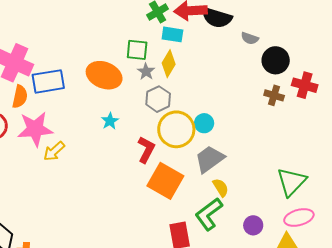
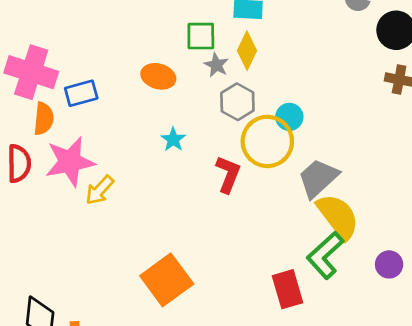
orange ellipse: (104, 75) -> (158, 76), size x0.7
blue rectangle: (48, 81) -> (81, 93), size x0.7
cyan circle: (204, 123) -> (289, 117), moved
orange square: (165, 181) -> (167, 280), moved, turned 30
yellow semicircle: (221, 188) -> (338, 216), size x1.8

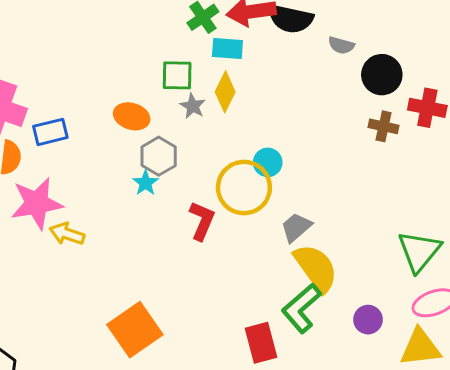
gray hexagon: (237, 102) -> (159, 156), moved
gray trapezoid: (318, 178) -> (296, 227), size x0.7
yellow arrow: (100, 190) -> (67, 234), turned 64

